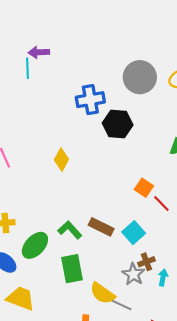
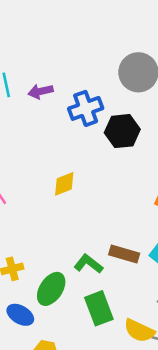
purple arrow: (39, 52) -> (41, 91), moved
yellow diamond: (61, 160) -> (64, 184), turned 50

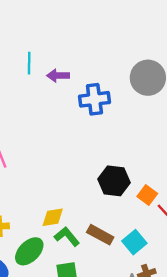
black hexagon: (122, 131) -> (114, 181), moved
yellow diamond: (64, 184) -> (53, 217), moved

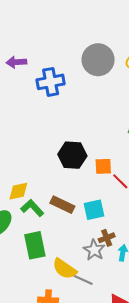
orange square: (147, 195) -> (103, 166), turned -36
cyan square: (134, 242) -> (94, 210), turned 30

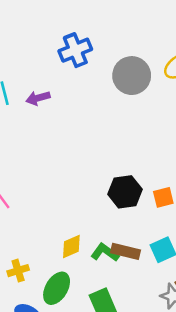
blue cross: (51, 82) -> (75, 50), moved
green L-shape: (32, 208) -> (105, 252), moved

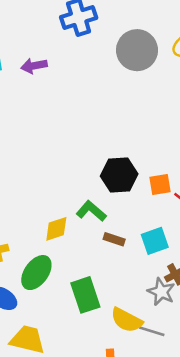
brown rectangle: (125, 251) -> (114, 239), size x0.7
green L-shape: (105, 252) -> (91, 211), moved

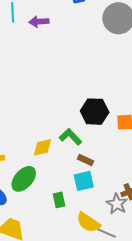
cyan square: (155, 241) -> (84, 181), moved
green rectangle: (85, 295) -> (59, 200), size x0.6

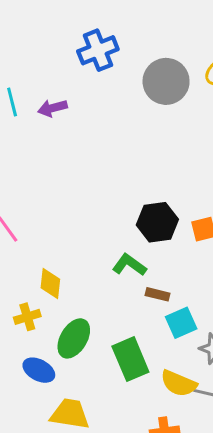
yellow diamond: (42, 147) -> (50, 283), moved, turned -60
cyan square: (84, 181) -> (181, 323), moved
green rectangle: (59, 200) -> (130, 359), size x1.8

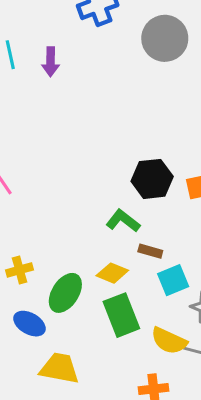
purple arrow: (53, 108) -> (51, 62), turned -76
yellow diamond: (50, 283) -> (112, 273), moved, turned -76

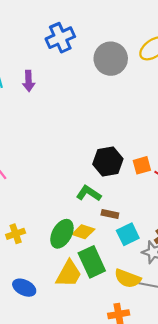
green ellipse: (65, 293) -> (62, 234), moved
blue ellipse: (30, 324) -> (24, 288), moved
yellow trapezoid: (59, 368) -> (69, 274), moved, turned 112

